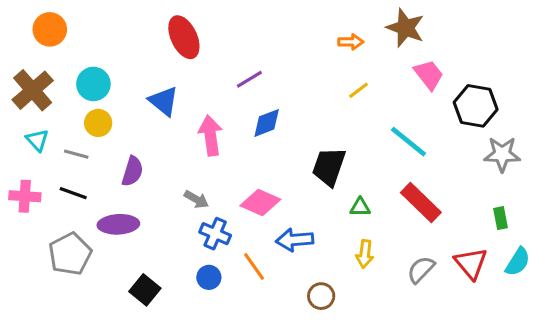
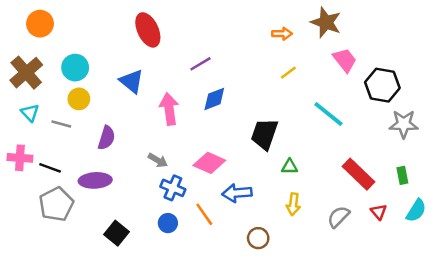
black line: (73, 193) -> (50, 168), moved
red rectangle: (421, 202) -> (359, 174), moved
red triangle: (471, 263) -> (379, 212), size x0.6

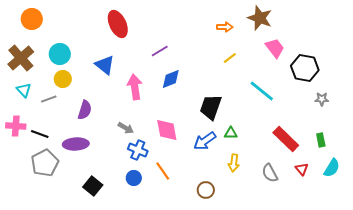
gray line: (61, 124) -> (49, 99), turned -35
gray star: (404, 124) -> (322, 99), size x0.6
pink diamond: (209, 163) -> (167, 130), turned 55
blue arrow: (237, 193) -> (205, 141), moved, turned -30
gray semicircle: (338, 217) -> (270, 173), turned -72

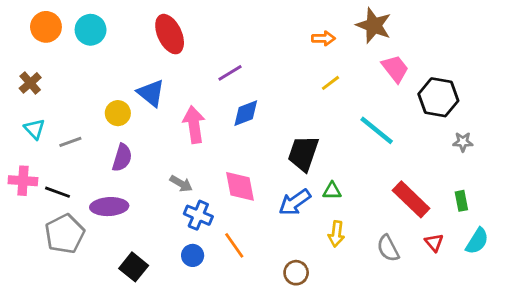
cyan circle: (60, 54) -> (91, 30), moved
brown cross: (21, 58) -> (30, 83), size x0.6
yellow circle: (63, 79) -> (118, 113), moved

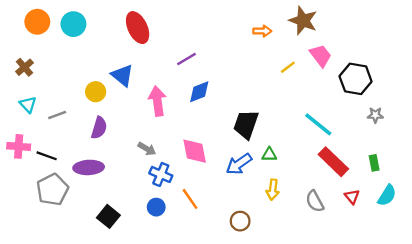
yellow line: (331, 83) -> (288, 67), moved
cyan line: (377, 130) -> (318, 124), moved

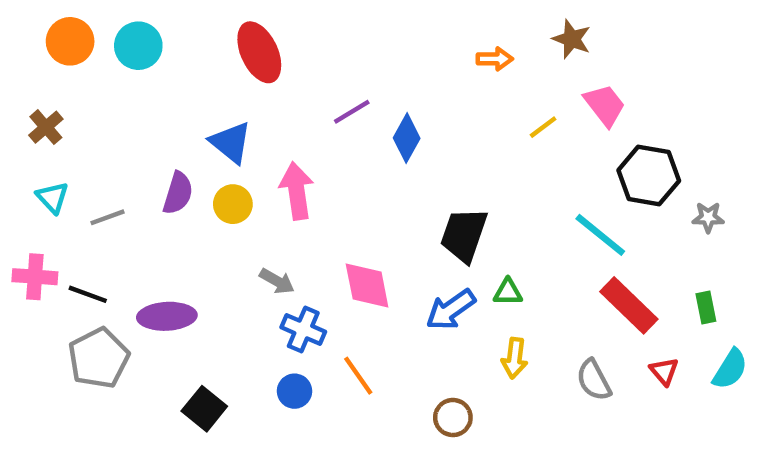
brown star: (303, 21) -> (572, 39), size x0.7
black hexagon: (356, 79) -> (649, 175), moved
yellow circle: (96, 92) -> (233, 204), moved
blue diamond: (199, 92) -> (407, 138), moved, turned -40
purple semicircle: (99, 128) -> (178, 193), moved

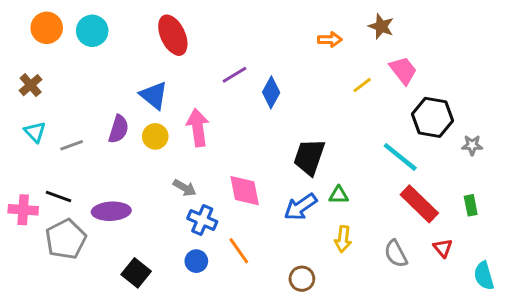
pink cross: (35, 277) -> (23, 210), moved
cyan semicircle: (730, 369) -> (484, 276), moved, turned 132

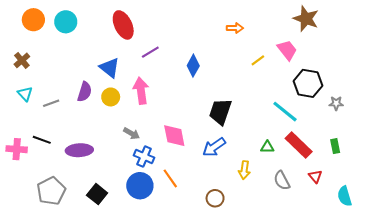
brown star: (381, 26) -> (306, 19), moved, size x1.4
purple line: (234, 75) -> (150, 52), moved
green triangle: (339, 195) -> (267, 147), moved
gray pentagon: (66, 239) -> (51, 191), moved
blue circle: (196, 261) -> (140, 186), size x1.6

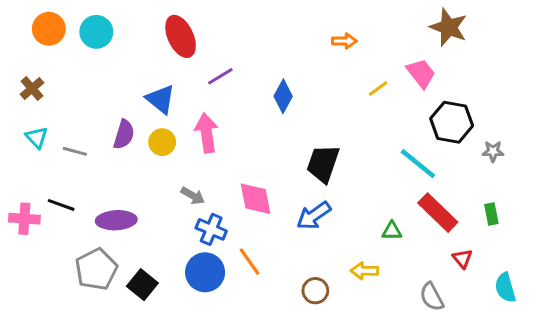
gray line: (51, 103) -> (75, 151), turned 35
green triangle: (267, 147) -> (392, 231), moved
yellow arrow: (244, 170) -> (364, 271), moved, turned 84
gray semicircle: (282, 180) -> (432, 297), moved
gray pentagon: (51, 191) -> (96, 269), moved

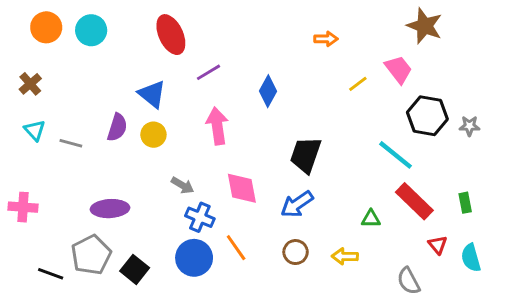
pink arrow: (207, 133) -> (217, 126), moved
gray star: (493, 151) -> (469, 126), moved
black line: (61, 205) -> (51, 274), moved
cyan semicircle: (505, 288) -> (471, 258), moved
brown circle: (315, 291) -> (296, 252), moved

